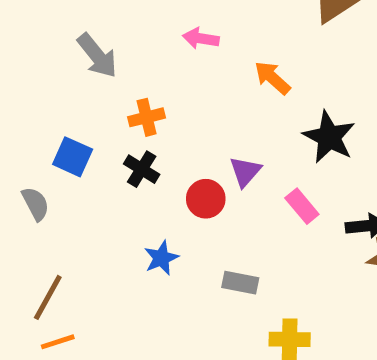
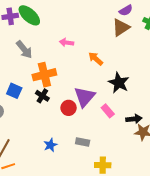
orange cross: (147, 117) -> (44, 75), size x1.6
purple triangle: (245, 172) -> (85, 97), size x1.6
blue star: (161, 258) -> (50, 145), moved

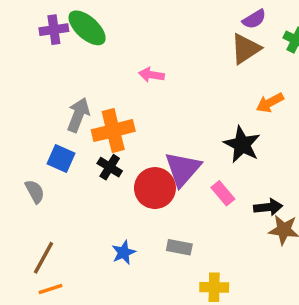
gray arrow: (24, 50) -> (78, 115), moved, turned -120
orange arrow: (96, 59) -> (270, 103), moved, turned -70
red circle: (69, 108) -> (155, 188), size x1.5

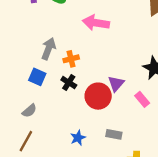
pink arrow: (151, 75) -> (96, 23), size x1.6
orange cross: (113, 131) -> (71, 59), size x0.6
purple triangle: (183, 169) -> (116, 84), size x0.7
gray semicircle: (35, 192) -> (29, 111), moved, turned 77

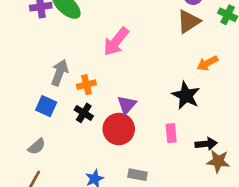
pink arrow: (96, 23) -> (116, 42), turned -60
purple triangle: (116, 84) -> (127, 105), moved
pink rectangle: (142, 99) -> (171, 133), turned 35

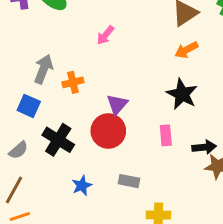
pink arrow: (116, 42) -> (105, 35), size x0.6
orange arrow: (207, 63) -> (186, 50), moved
black cross: (84, 113) -> (58, 140), moved, size x1.5

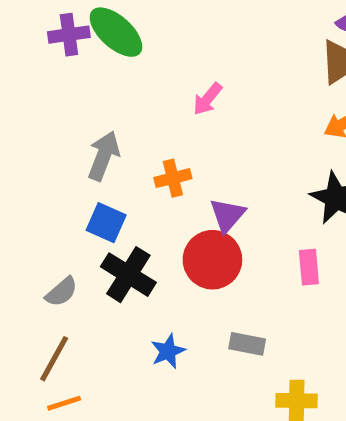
orange cross: (73, 82) -> (173, 178), moved
blue square: (29, 106) -> (106, 223), moved

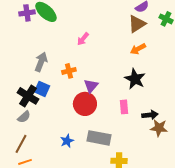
black cross: (128, 275) -> (28, 96), moved
gray rectangle: (247, 344) -> (99, 138), size x1.6

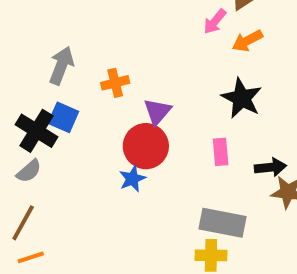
pink arrow: (83, 39) -> (215, 22), moved
gray rectangle: (99, 138) -> (222, 223), moved
blue star: (67, 141) -> (132, 179), moved

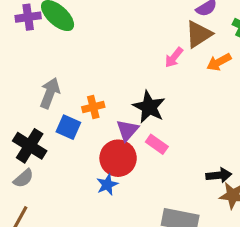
orange arrow: (247, 41) -> (219, 62), moved
black star: (242, 98) -> (149, 107), moved
blue square: (63, 117) -> (68, 127), moved
pink rectangle: (221, 152) -> (157, 144), moved, turned -50

